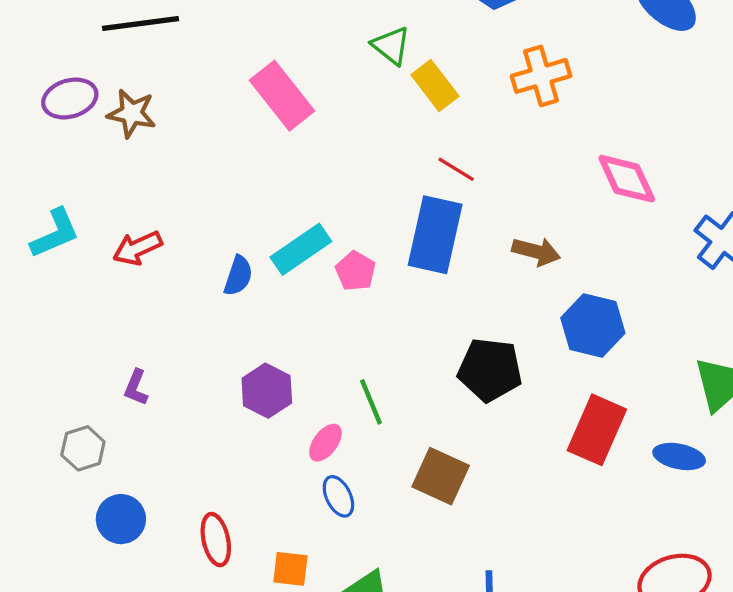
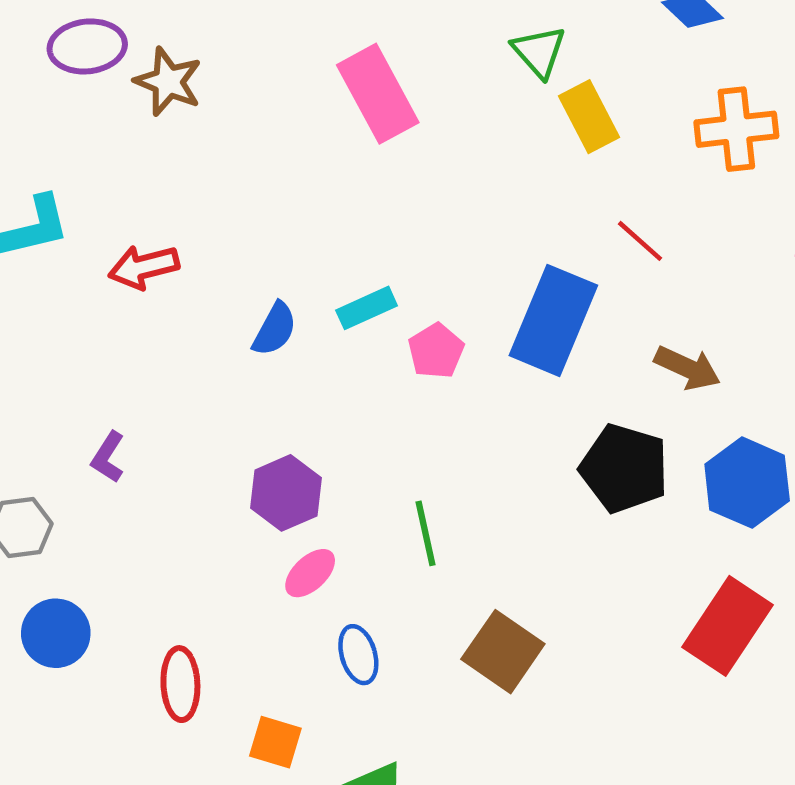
red line: (456, 169) -> (640, 241), moved
cyan rectangle: (301, 249) -> (367, 308), size x0.7
black pentagon: (490, 370) -> (624, 468), moved
pink ellipse: (325, 443) -> (310, 573), moved

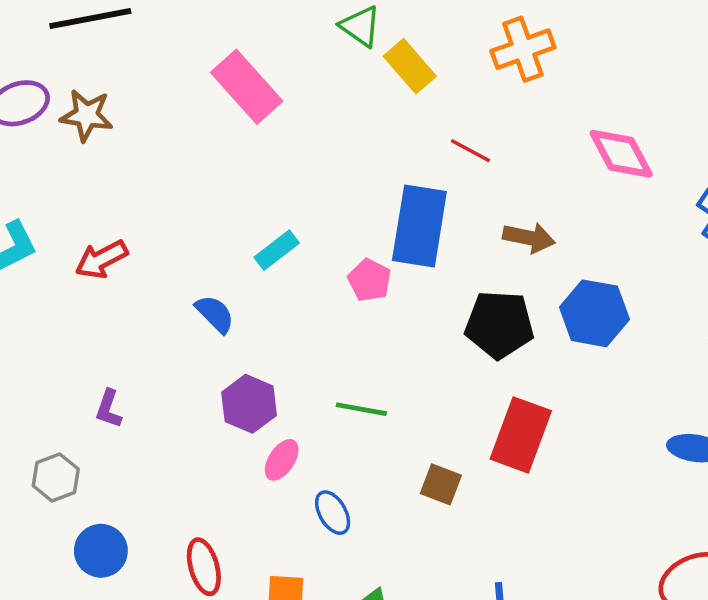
blue semicircle: (275, 329) -> (215, 314), moved, turned -60
pink pentagon: (436, 351) -> (369, 280), moved
green line: (426, 533) -> (361, 409), turned -54
red rectangle: (727, 626) -> (521, 435), moved
brown square: (503, 652) -> (441, 484), size x0.7

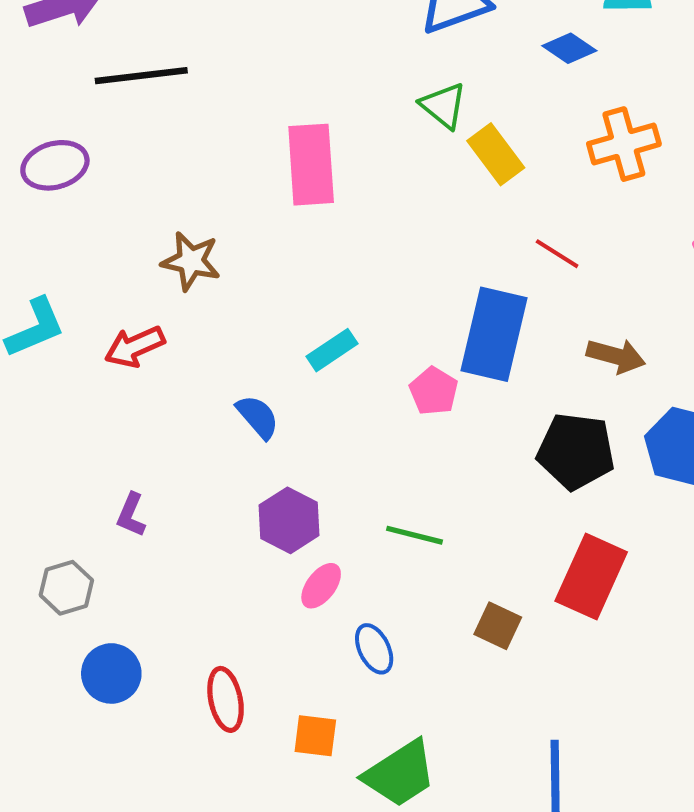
pink rectangle: (247, 87) -> (311, 165), turned 34
brown star: (87, 115) -> (191, 261), moved

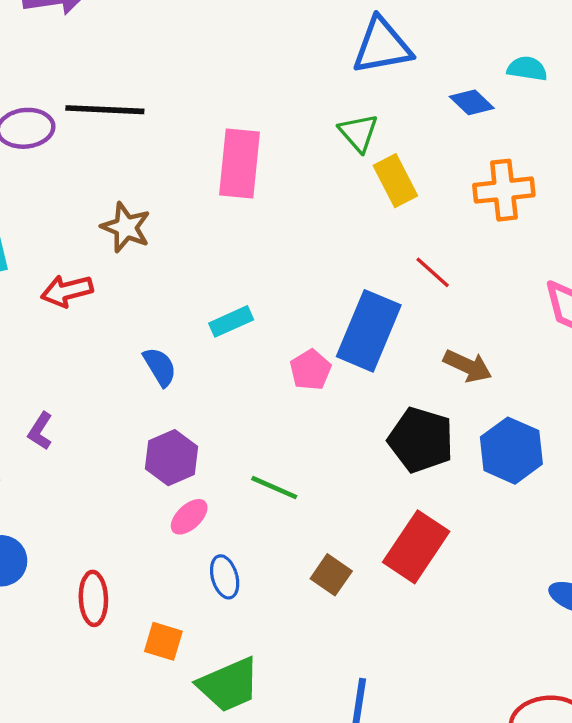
black line: (141, 76) -> (105, 110), moved

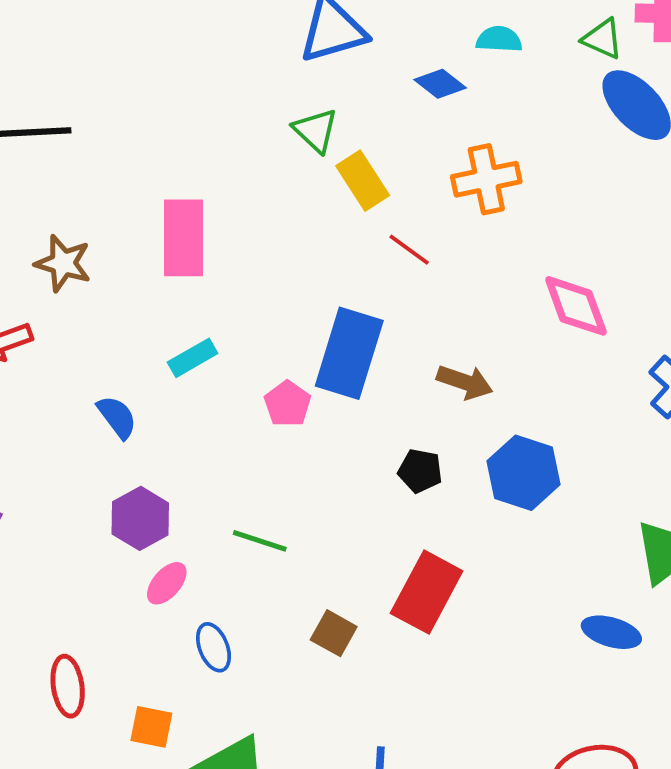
pink rectangle: (240, 164) -> (184, 238), moved
red line: (433, 272) -> (409, 250), moved
black pentagon: (421, 440) -> (420, 471), size x0.6

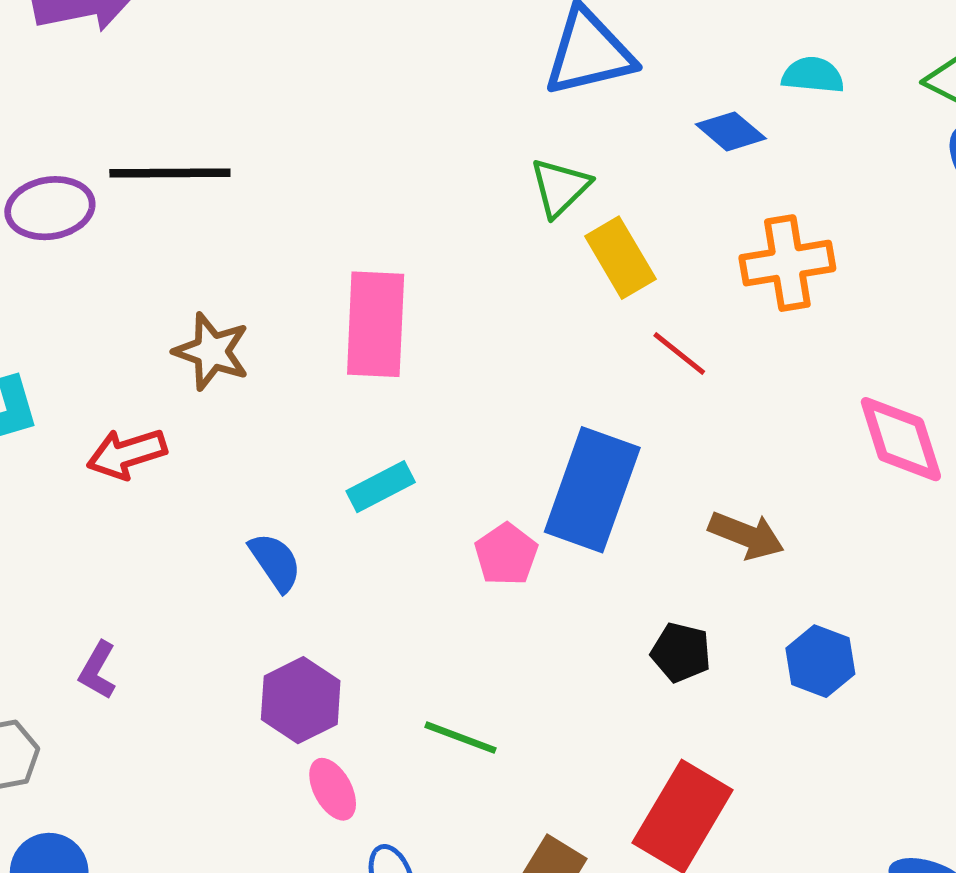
green triangle: (316, 131) -> (560, 187), turned 30
blue hexagon: (524, 473) -> (820, 661), size x0.7
pink ellipse: (167, 583) -> (333, 789), turned -72

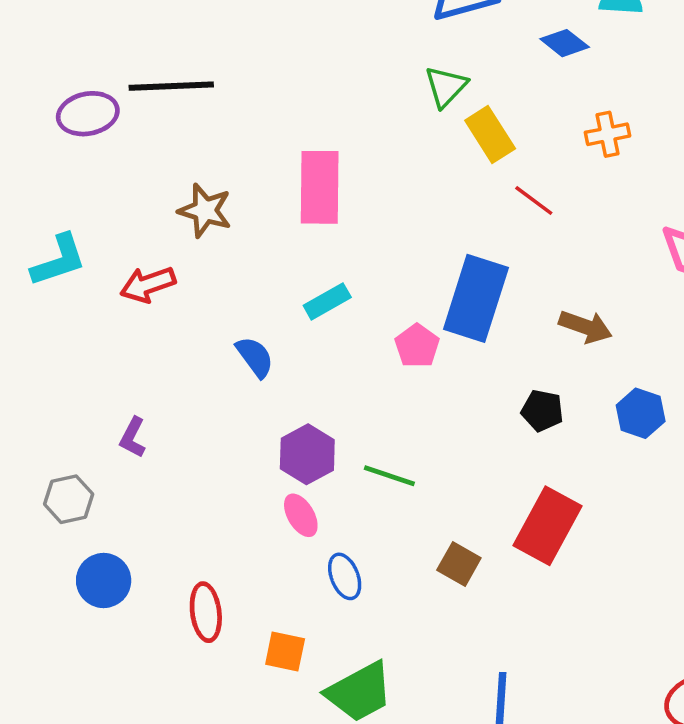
orange cross: (787, 263) -> (608, 134), size x0.7
purple hexagon: (301, 700) -> (307, 454), moved

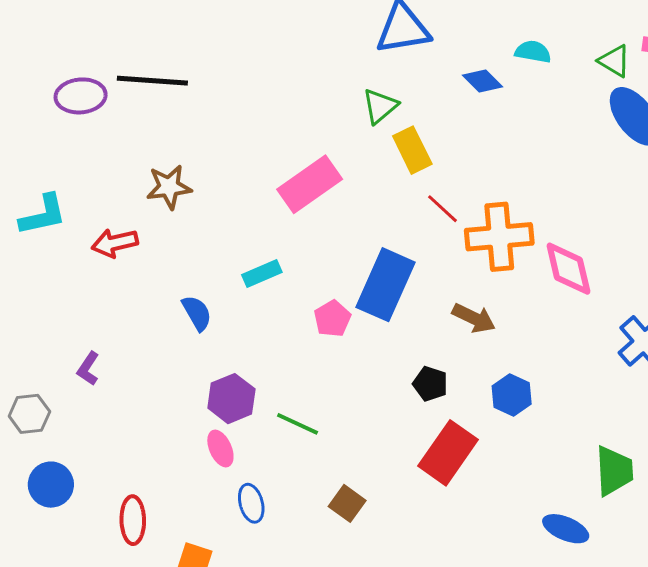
orange cross: (608, 134) -> (499, 237), moved, size x1.8
pink rectangle: (320, 187) -> (310, 184), moved, turned 48
brown star: (205, 210) -> (169, 187), turned -30
red rectangle: (547, 526) -> (448, 453), moved

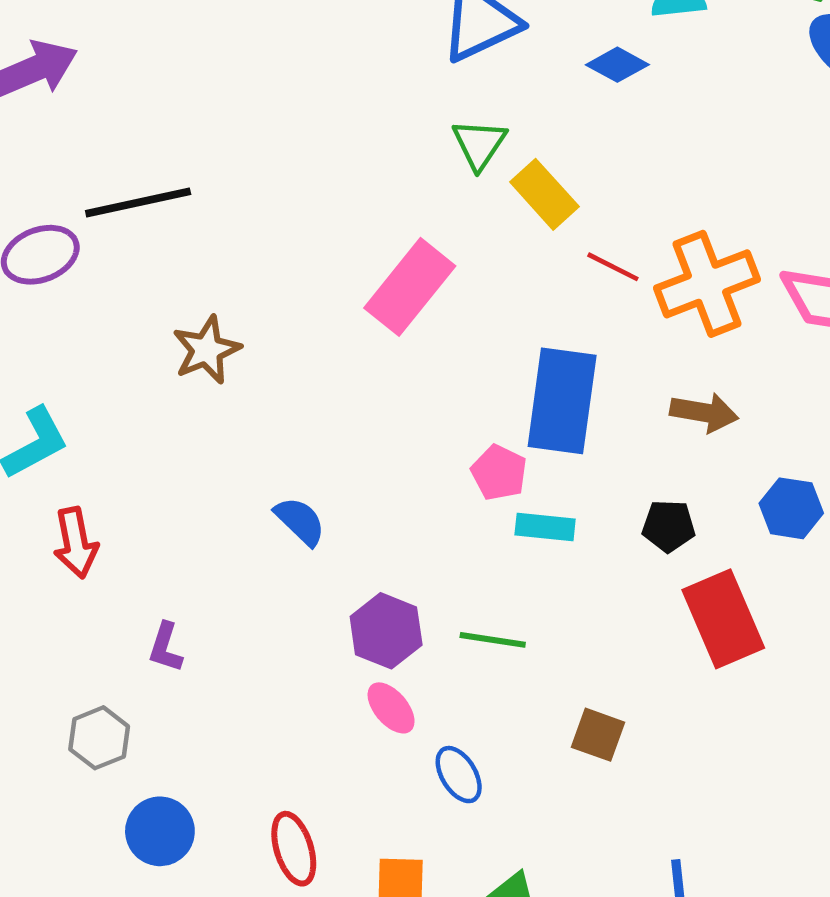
red arrow: (115, 243) -> (76, 543), moved, turned -72
cyan rectangle: (262, 274) -> (545, 527), moved, turned 45
red rectangle: (448, 453) -> (723, 619), turned -42

